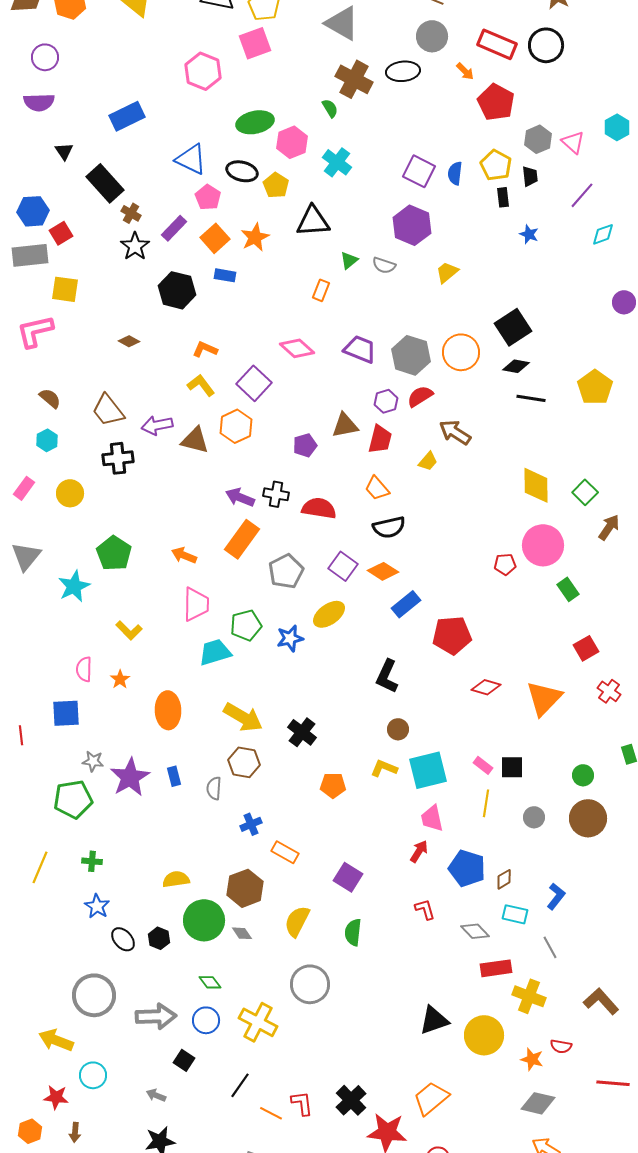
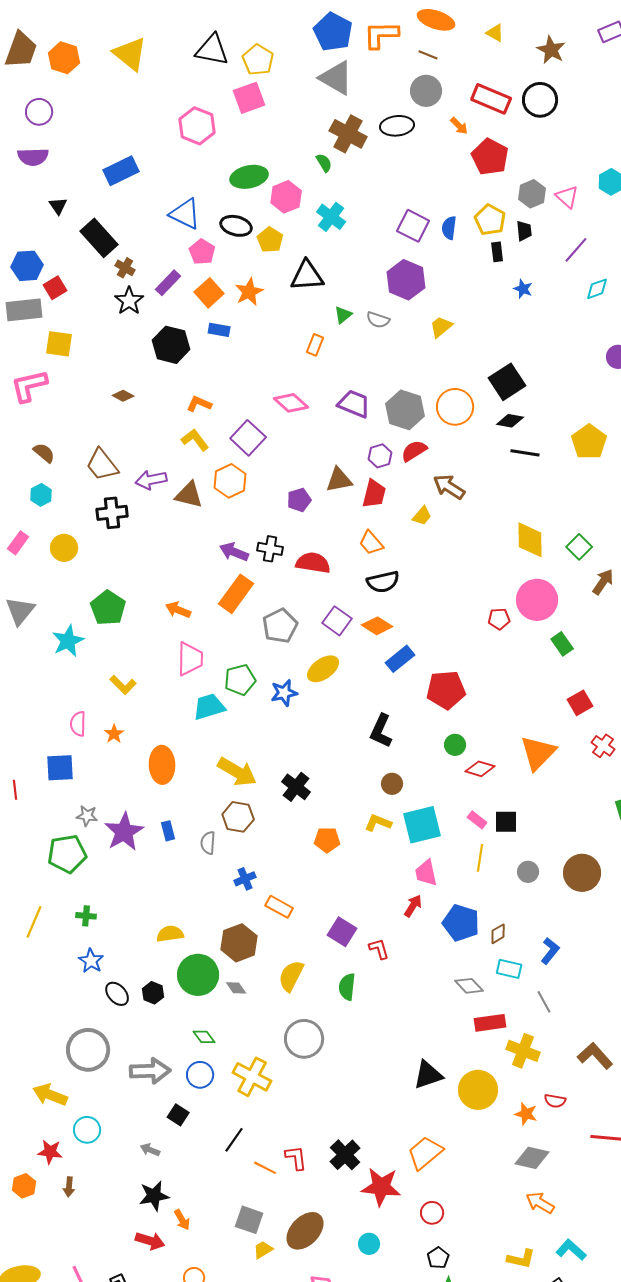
red diamond: (486, 687) -> (480, 769), moved
green circle: (583, 775) -> (455, 745), moved
red L-shape: (425, 909) -> (379, 949), moved

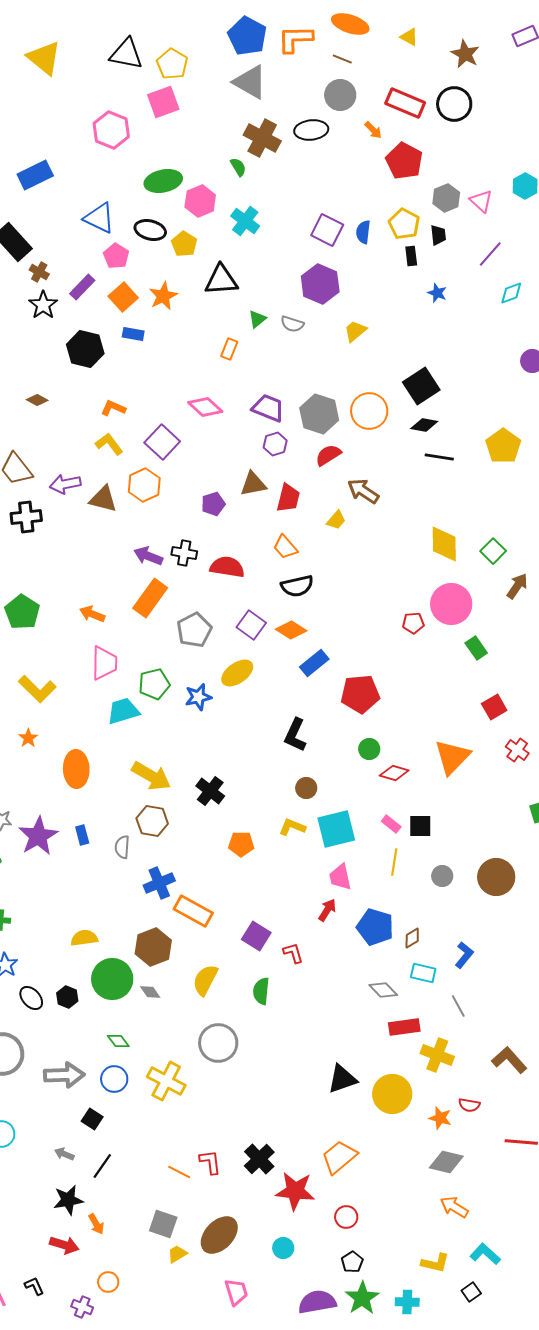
purple hexagon: (380, 456) -> (275, 444), moved
yellow L-shape: (123, 685) -> (37, 689), size x1.4
blue cross: (245, 879) -> (159, 883), size x1.4
orange rectangle: (279, 907) -> (193, 911), size x1.4
black line: (234, 1140) -> (102, 1166), moved

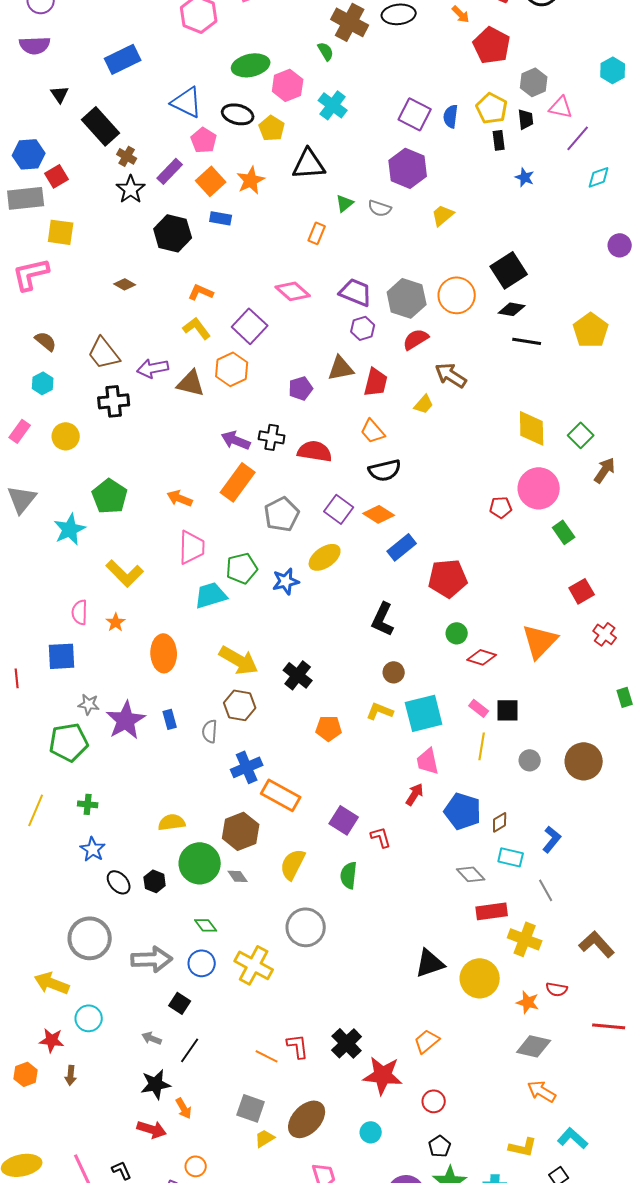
pink triangle: (481, 201) -> (561, 107), moved, turned -30
orange trapezoid: (339, 1157) -> (427, 1041), size x0.7

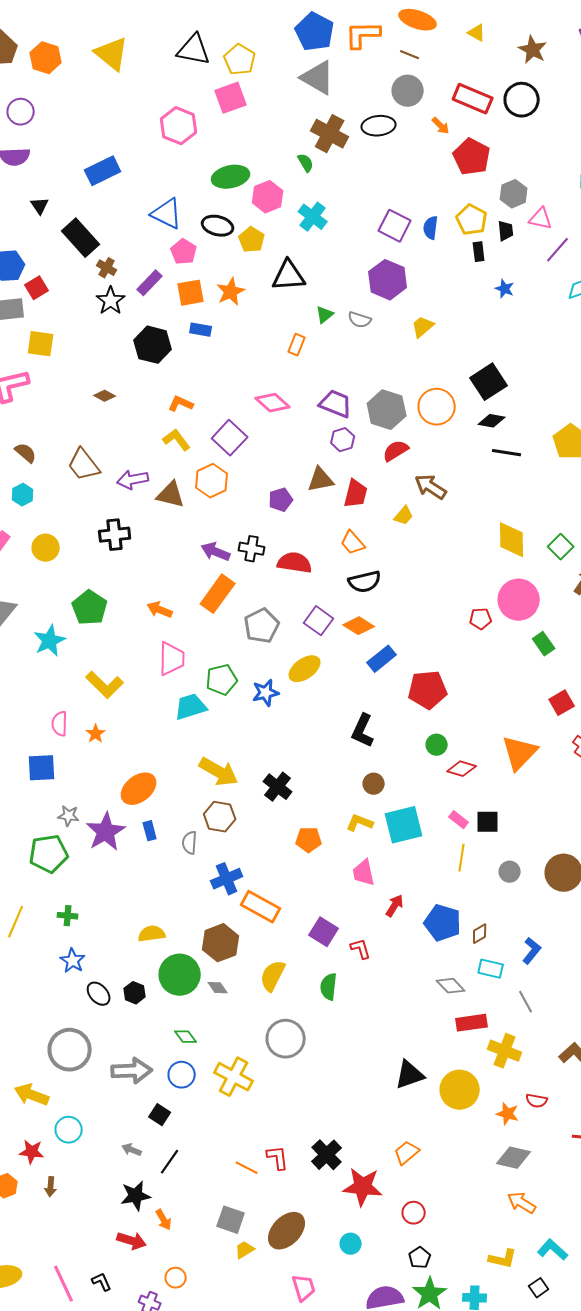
orange square: (211, 181) -> (191, 293), turned 32
black cross: (114, 401) -> (115, 535), moved
orange ellipse: (164, 653) -> (139, 789), moved, turned 54
pink trapezoid: (428, 761) -> (364, 873), moved

